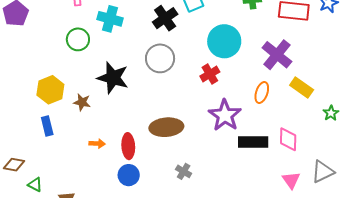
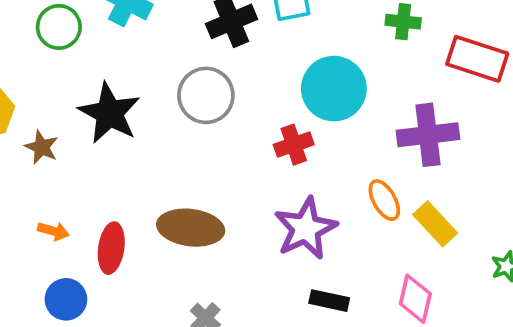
purple cross: (277, 55) -> (428, 135), turned 32
yellow rectangle: (302, 88) -> (435, 224), moved
orange ellipse: (262, 92) -> (384, 200), turned -60
black rectangle: (253, 142) -> (329, 301), moved, size x0.7
blue circle: (129, 175) -> (66, 299), moved

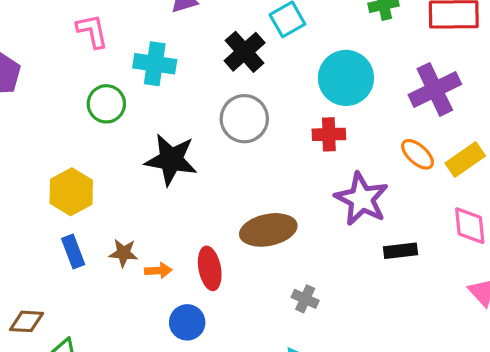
red cross: (294, 145) -> (329, 134), turned 36
brown star: (42, 147) -> (123, 253), moved
yellow rectangle: (435, 224) -> (465, 160), turned -63

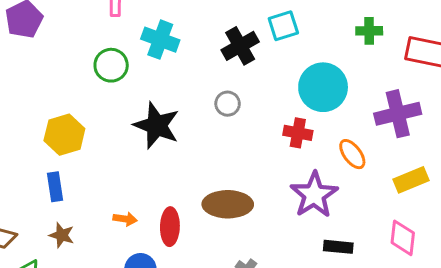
gray circle: (244, 119) -> (228, 104), size x0.6
orange ellipse: (418, 154) -> (352, 154), moved
brown star: (123, 253) -> (62, 235), moved

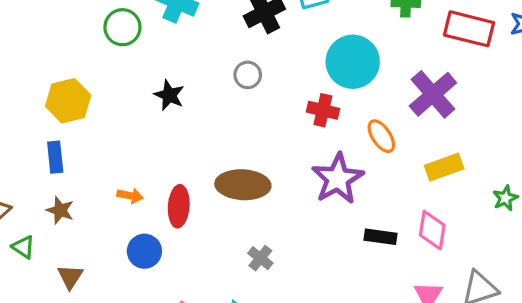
purple cross: (398, 114) -> (433, 94), turned -30
black star: (157, 125) -> (169, 95), size x0.6
black rectangle: (338, 247) -> (381, 237), moved

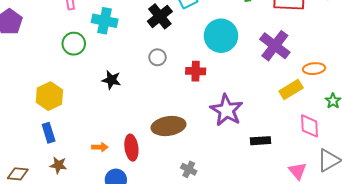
red cross: (323, 110) -> (196, 71), moved
orange ellipse: (381, 136) -> (314, 69), moved, turned -50
pink diamond: (432, 230) -> (310, 126), moved

